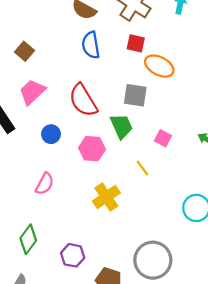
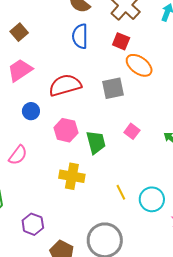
gray square: (135, 95) -> (113, 88), turned -30
red semicircle: (83, 100) -> (65, 85), turned 96
green trapezoid: (121, 126) -> (96, 142), moved
yellow line: (142, 168) -> (121, 192), moved
yellow cross: (106, 197) -> (72, 176), turned 35

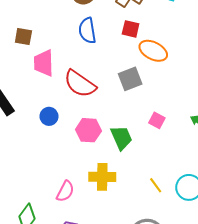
brown square: (19, 32) -> (23, 37), turned -30
pink trapezoid: (20, 70) -> (44, 63), moved, turned -48
red semicircle: (65, 85) -> (80, 84), turned -120
pink semicircle: (18, 155) -> (65, 191), moved

